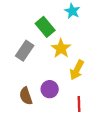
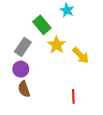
yellow arrow: (77, 70) -> (81, 55), moved, turned -72
purple circle: (50, 89) -> (21, 69), moved

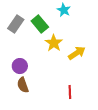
gray rectangle: (23, 47) -> (16, 24), moved
yellow arrow: (81, 55) -> (77, 53), turned -78

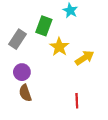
gray rectangle: (16, 24) -> (18, 39), moved
green rectangle: (40, 24) -> (44, 26), turned 60

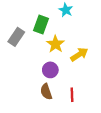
purple circle: (22, 72) -> (50, 70), moved
brown semicircle: (25, 93) -> (46, 92), moved

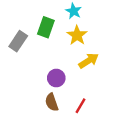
yellow star: (55, 44) -> (77, 35), moved
red line: (72, 95) -> (81, 106), turned 32

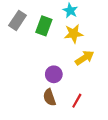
yellow star: (77, 35) -> (74, 34), turned 30
gray rectangle: (18, 41) -> (18, 20), moved

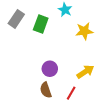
yellow star: (74, 34) -> (84, 31), moved
yellow arrow: (85, 58) -> (85, 72), moved

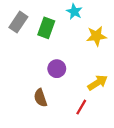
purple circle: (50, 69) -> (57, 69), moved
brown semicircle: (46, 90) -> (40, 98), moved

